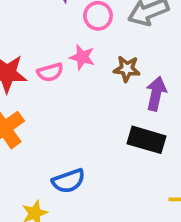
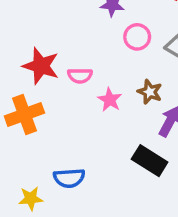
pink star: (82, 57) -> (110, 100), moved

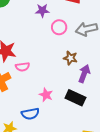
pink semicircle: (80, 76) -> (22, 67), moved
pink star: (110, 100) -> (46, 95), moved

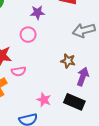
pink circle: (59, 27) -> (28, 35), moved

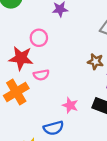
pink circle: (28, 35) -> (39, 38), moved

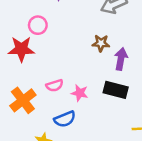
pink semicircle: (41, 75) -> (55, 85), moved
orange cross: (16, 92) -> (23, 100), moved

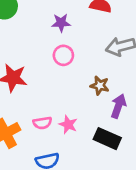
pink circle: (38, 25) -> (63, 55), moved
pink star: (80, 93) -> (68, 125), moved

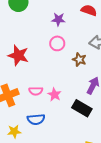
brown star: (100, 86) -> (79, 60), moved

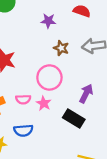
pink circle: (57, 43) -> (49, 77), moved, size x1.5
brown star: (79, 60) -> (61, 48), moved

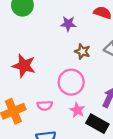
pink star: (44, 103) -> (77, 110), moved

